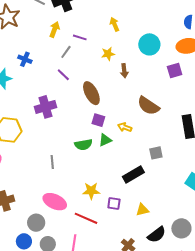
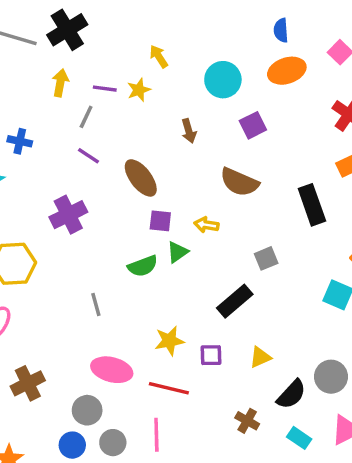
yellow star: (108, 54) -> (139, 90), moved
purple square: (175, 71) -> (253, 125), moved

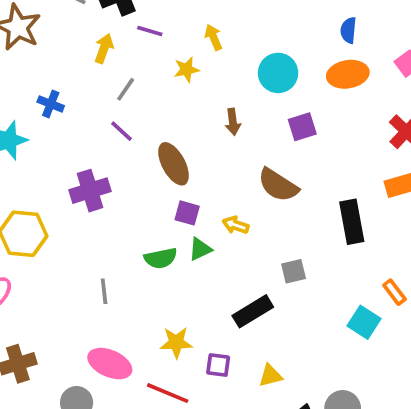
purple line: (105, 89) -> (150, 31), moved

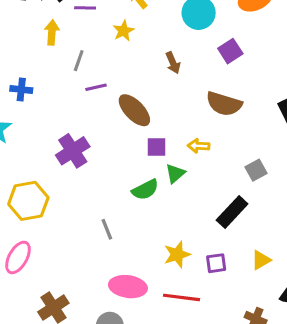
purple line: (122, 131) -> (96, 87), moved, turned -40

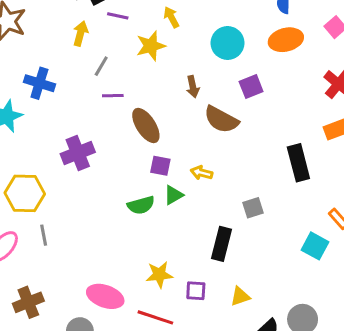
yellow star: (124, 31) -> (151, 46), size x1.4
blue cross: (21, 90) -> (39, 83), size x1.4
brown semicircle: (224, 104) -> (221, 120), moved
black rectangle: (232, 212) -> (221, 244), turned -40
gray line: (107, 229) -> (44, 235), moved

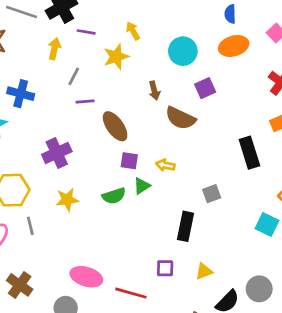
yellow star: (159, 275) -> (67, 200), moved
brown cross: (28, 302) -> (20, 285), turned -30

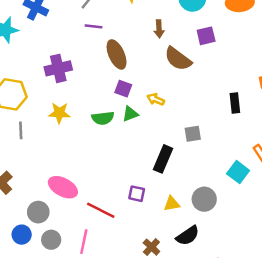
black rectangle: (249, 153) -> (235, 103), size x0.7
gray circle: (259, 289) -> (204, 199), moved

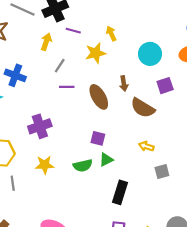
brown ellipse: (117, 54) -> (99, 97), moved
yellow arrow: (156, 99) -> (146, 146), moved
black rectangle: (163, 159) -> (120, 192), moved

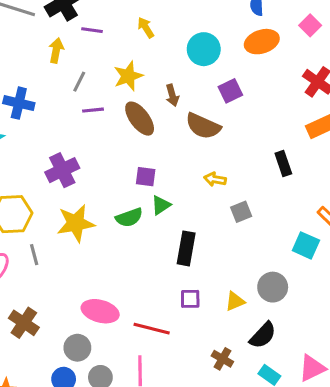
yellow star: (96, 53) -> (128, 76), moved
yellow star: (45, 165) -> (76, 223), size x1.4

